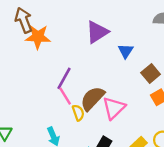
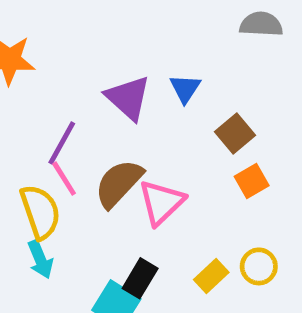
purple triangle: (97, 32) -> (128, 98), moved, turned -45
yellow semicircle: (78, 113) -> (40, 212), moved, size x1.6

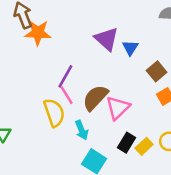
purple triangle: (128, 98) -> (107, 39), moved
cyan arrow: (40, 259) -> (82, 130), moved
black rectangle: (140, 278) -> (127, 143), moved

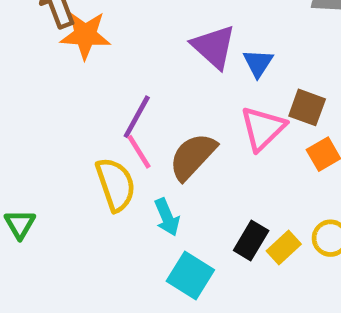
brown square: (157, 71) -> (307, 107), turned -30
pink triangle: (118, 108) -> (263, 128), moved

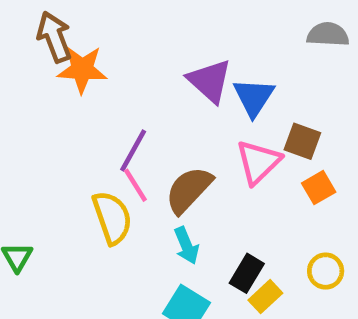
blue triangle: (258, 63) -> (254, 97), size x1.4
cyan arrow: (167, 217) -> (186, 246), moved
yellow rectangle: (284, 247) -> (265, 297), moved

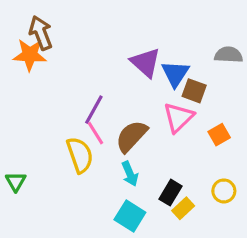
gray semicircle: (328, 35) -> (229, 55), moved
orange star: (82, 69) -> (30, 55), moved
brown square: (302, 141) -> (194, 91), moved

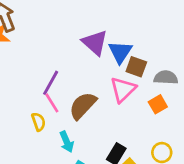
gray semicircle: (229, 55) -> (166, 77), moved
yellow semicircle: (80, 155) -> (39, 122), size x0.6
cyan arrow: (130, 174) -> (67, 142), moved

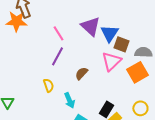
pink line: (52, 103) -> (58, 33), moved
orange square: (158, 104) -> (137, 72), size x1.5
brown semicircle: (83, 106) -> (81, 73), size x0.6

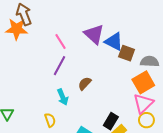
blue triangle: (109, 33) -> (114, 42), turned -36
pink triangle: (111, 61) -> (143, 103), moved
yellow semicircle: (48, 85) -> (50, 120), moved
cyan arrow: (69, 100) -> (63, 97), moved

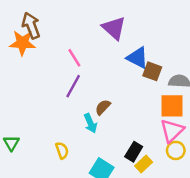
purple triangle: (94, 34) -> (114, 28), moved
orange square: (143, 82) -> (172, 106), turned 30
cyan arrow: (63, 97) -> (90, 123), moved

